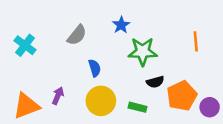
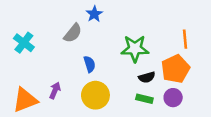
blue star: (121, 25) -> (94, 14), moved
orange pentagon: (182, 96) -> (175, 69), moved
green rectangle: (138, 107) -> (144, 99), moved
purple circle: (210, 107) -> (173, 98), moved

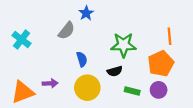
black semicircle: (147, 77) -> (115, 71), moved
purple arrow: (55, 90) -> (50, 83), turned 64

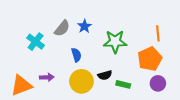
blue star: (86, 13) -> (84, 26), moved
cyan cross: (22, 39) -> (36, 42), moved
black semicircle: (115, 71) -> (105, 75), moved
purple circle: (159, 90) -> (158, 83), moved

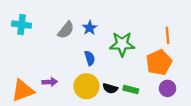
cyan cross: (36, 42) -> (22, 25), moved, turned -30
blue semicircle: (76, 55) -> (90, 58), moved
black semicircle: (105, 75) -> (110, 88), moved, turned 32

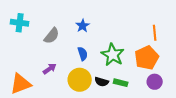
gray semicircle: (66, 30) -> (52, 36), moved
green star: (122, 44) -> (113, 55), moved, turned 30
purple arrow: (50, 82) -> (50, 69), moved, turned -32

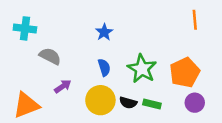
orange line: (155, 33) -> (195, 20), moved
gray semicircle: (52, 36) -> (50, 56), moved, turned -102

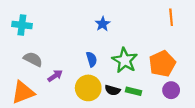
blue star: (104, 32) -> (103, 24), moved
gray semicircle: (50, 56) -> (33, 59), moved

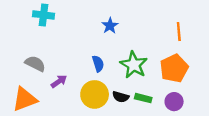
orange line: (171, 17) -> (179, 32), moved
cyan cross: (22, 25) -> (44, 15), moved
purple circle: (171, 90) -> (174, 102), moved

